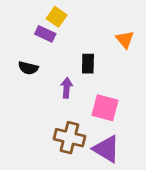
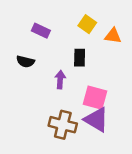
yellow square: (57, 17) -> (87, 24), moved
orange triangle: (125, 40) -> (113, 36), turned -42
purple triangle: (106, 149) -> (96, 120), moved

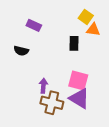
yellow square: (87, 24) -> (86, 17), moved
black rectangle: (80, 58) -> (74, 43), moved
purple arrow: (60, 80) -> (43, 86), moved

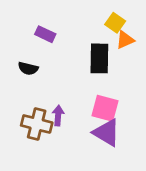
orange triangle: (93, 30) -> (125, 40), turned -32
black rectangle: (74, 43) -> (99, 58), size x1.5
brown cross: (52, 103) -> (37, 124), moved

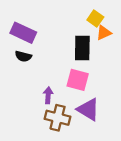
purple rectangle: (45, 34) -> (23, 33), moved, size x1.5
pink square: (105, 108) -> (78, 80), moved
brown cross: (37, 124) -> (58, 118), moved

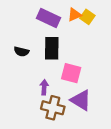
purple rectangle: (23, 33) -> (48, 18), moved
orange triangle: (104, 33) -> (74, 15), moved
black rectangle: (82, 48) -> (52, 48), moved

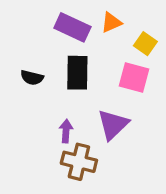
yellow square: (87, 17) -> (145, 44), moved
pink square: (71, 73) -> (134, 78), moved
purple triangle: (81, 100) -> (113, 125), moved, turned 45

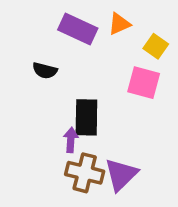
black rectangle: (77, 73) -> (86, 117), moved
black semicircle: (32, 78) -> (45, 71), moved
purple triangle: (113, 125) -> (121, 175), moved

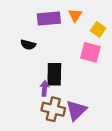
orange triangle: (119, 24) -> (75, 15), turned -32
purple rectangle: (78, 29) -> (49, 19), turned -30

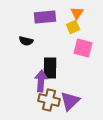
orange triangle: (75, 15) -> (77, 13), moved
yellow square: (98, 29) -> (73, 27), moved, turned 32
purple arrow: (45, 88) -> (41, 81), size x1.5

